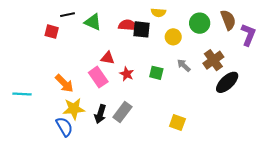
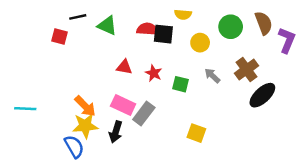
red star: (127, 74) -> (154, 73), moved
pink rectangle: (98, 77) -> (123, 105), moved, turned -30
orange arrow: (64, 83) -> (85, 106), moved
gray rectangle: (122, 112) -> (144, 113), moved
yellow square: (177, 122) -> (196, 133), moved

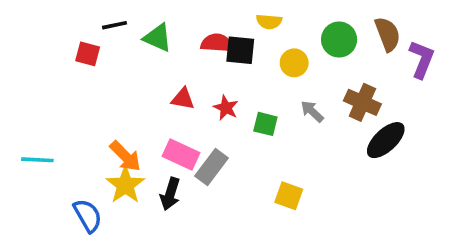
brown cross: (246, 69) -> (362, 102), turned -30
yellow star: (85, 126) -> (125, 185), turned -30
blue semicircle: (74, 146) -> (88, 216), moved

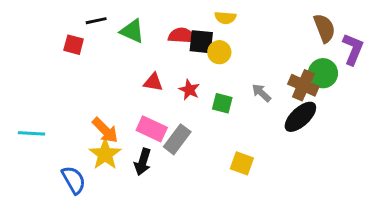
green circle: (339, 40) -> (323, 73), moved
yellow circle: (294, 63) -> (219, 52), moved
black ellipse: (386, 140) -> (300, 117), moved

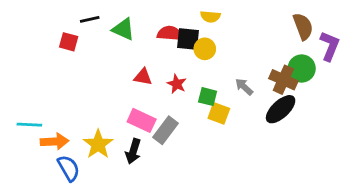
orange arrow: (105, 130) -> (55, 141), moved, turned -48
yellow square: (242, 163) -> (219, 113), moved

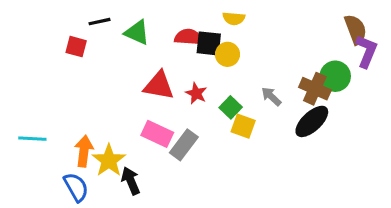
brown semicircle: (303, 26) -> (356, 29), moved
red triangle: (143, 77) -> (159, 86), size x1.5
green square: (208, 97) -> (231, 107), turned 30
orange arrow: (55, 141) -> (84, 151), moved, turned -80
black arrow: (133, 151) -> (131, 181), moved, turned 140

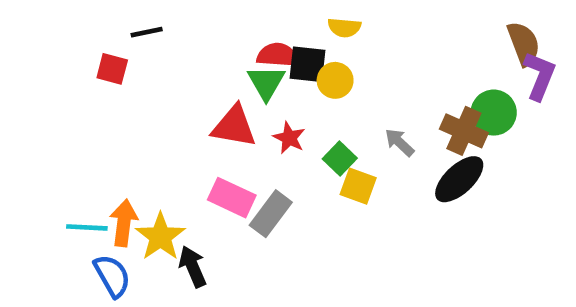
green triangle: (137, 32) -> (266, 83), moved, turned 36
cyan line: (32, 139) -> (87, 227), moved

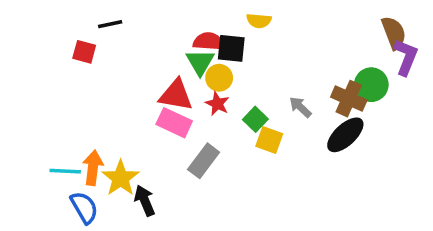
yellow circle: (335, 80) -> (219, 78), moved
pink rectangle: (232, 198) -> (174, 123), moved

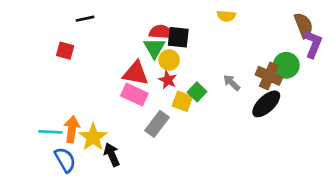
yellow semicircle: (259, 21) -> (226, 16), moved
red square: (84, 52) -> (65, 51), moved
yellow square: (269, 140) -> (182, 101), moved

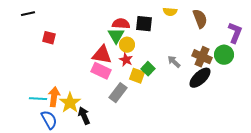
black line: (85, 19) -> (28, 14), moved
brown semicircle: (304, 25) -> (200, 19), moved
black square: (178, 37) -> (144, 24), moved
green circle: (286, 65) -> (224, 55), moved

